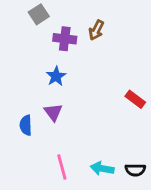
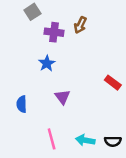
purple triangle: (53, 112) -> (62, 97), moved

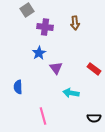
brown arrow: (80, 25) -> (75, 23), moved, turned -32
purple triangle: (62, 97) -> (56, 68), moved
cyan arrow: (85, 140) -> (71, 93), moved

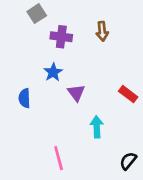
blue semicircle: (18, 87) -> (24, 98), moved
cyan arrow: (71, 93) -> (97, 127), turned 77
black semicircle: (94, 118) -> (128, 161), turned 128

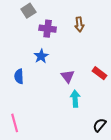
purple triangle: (76, 93) -> (68, 76), moved
pink line: (59, 158) -> (15, 123), moved

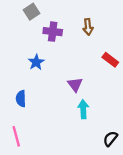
blue star: (41, 56) -> (36, 62), moved
red rectangle: (99, 73) -> (110, 60), moved
blue semicircle: (19, 76) -> (21, 99), moved

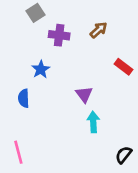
brown arrow: (88, 27) -> (99, 30), turned -126
blue semicircle: (21, 99) -> (24, 98), moved

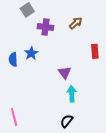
red rectangle: (124, 67) -> (95, 51), turned 48
blue semicircle: (24, 98) -> (13, 59), moved
black semicircle: (124, 155) -> (67, 121), moved

